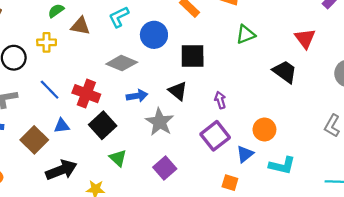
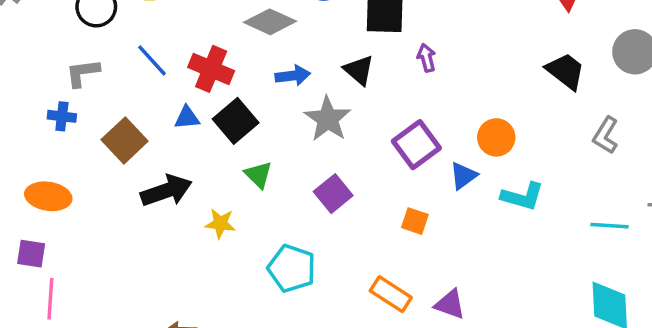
black trapezoid: (285, 72) -> (566, 71), moved
purple arrow: (220, 100) -> (426, 58), moved
blue triangle: (62, 126) -> (187, 118), moved
orange square: (230, 183) -> (415, 221), moved

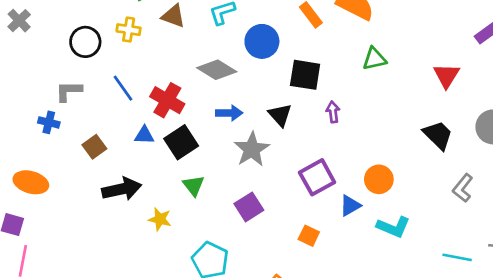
brown square: (125, 140) -> (94, 147), size x0.7

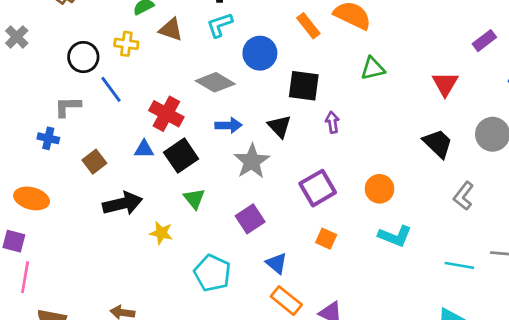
blue line: (123, 88) -> (111, 89), moved
blue triangle: (350, 206) -> (277, 263), moved, turned -50
orange square: (309, 236) -> (326, 239), moved

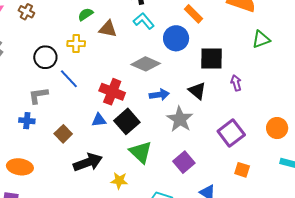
cyan L-shape: (220, 25) -> (144, 21), turned 75
orange rectangle: (308, 26) -> (193, 14), moved
green triangle: (194, 199) -> (141, 152), size x1.4

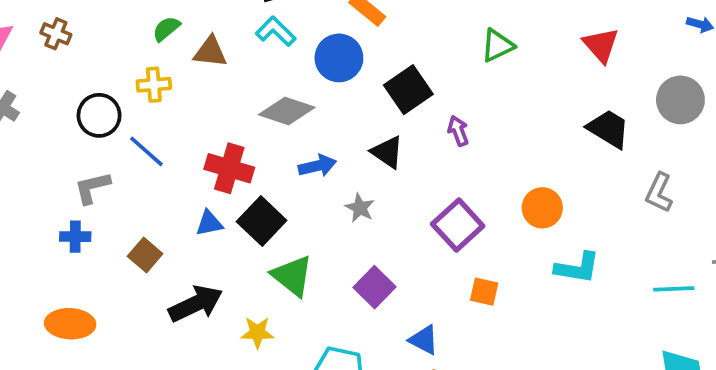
black square: (211, 58) -> (408, 90), turned -30
gray star: (180, 119) -> (360, 208), size x0.6

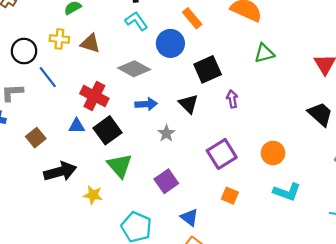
brown triangle: (210, 52) -> (90, 43), moved

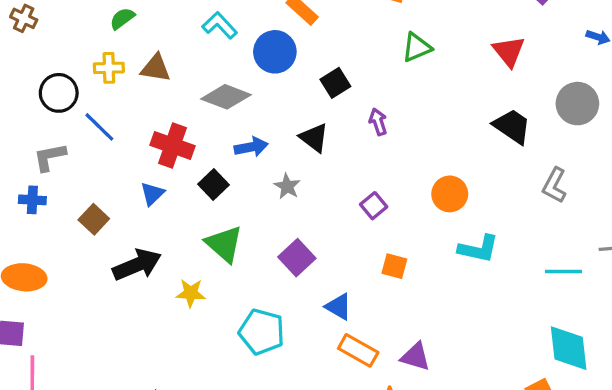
black square: (208, 69) -> (335, 83), size x0.7
blue triangle: (77, 126) -> (152, 194), turned -35
black square: (108, 130) -> (214, 185), moved, size x0.7
purple square: (222, 154) -> (374, 206), size x0.6

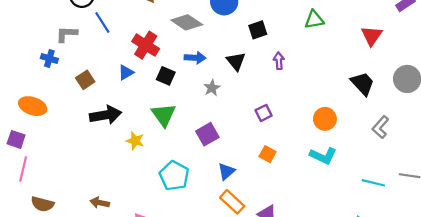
black square: (214, 185) -> (166, 76), turned -36
orange circle: (450, 194) -> (325, 119), moved
blue triangle: (339, 307) -> (226, 171), turned 36

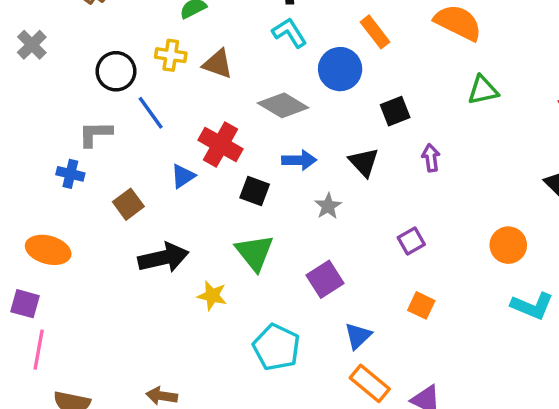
blue triangle: (126, 72) -> (183, 176), moved
cyan L-shape: (323, 156) -> (532, 306), moved

